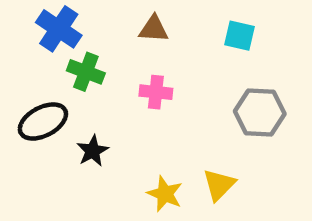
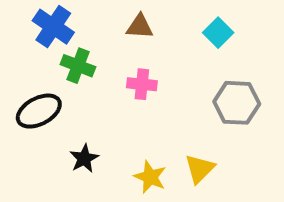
cyan square: (239, 36) -> (218, 33), turned 32
black star: (93, 151) -> (84, 158), moved

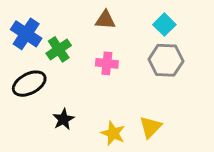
blue cross: (53, 27) -> (26, 34), moved
green cross: (78, 66) -> (59, 49), turned 35
gray hexagon: (237, 103) -> (166, 60), moved

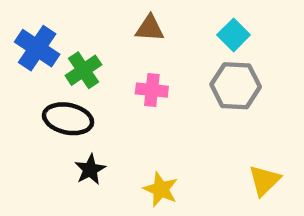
black ellipse: (29, 84) -> (68, 119), moved, turned 40
yellow triangle: (150, 127) -> (264, 181), moved

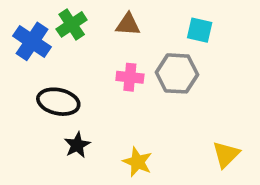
cyan square: (234, 35) -> (200, 30), turned -32
green cross: (83, 70) -> (72, 24), moved
gray hexagon: (236, 86) -> (177, 73), moved

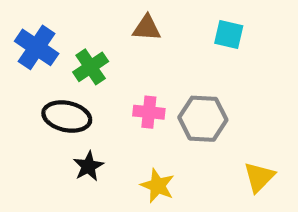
green cross: (72, 24) -> (91, 67), moved
gray hexagon: (177, 73) -> (203, 119), moved
pink cross: (130, 77) -> (149, 112), moved

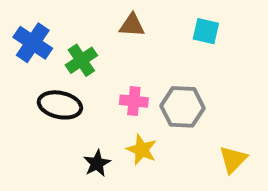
black star: (88, 166) -> (97, 163), moved
yellow star: (158, 186) -> (142, 150), moved

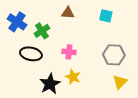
gray hexagon: (183, 107) -> (114, 55), moved
black star: (97, 163) -> (50, 84), size x1.5

